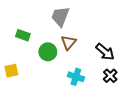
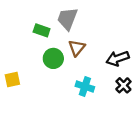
green rectangle: (23, 35) -> (42, 30), moved
black arrow: (105, 52) -> (118, 58), turned 120

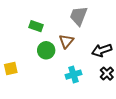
gray trapezoid: (67, 19) -> (79, 16), moved
cyan cross: (85, 86) -> (73, 75), turned -35

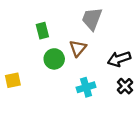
green rectangle: (36, 26) -> (42, 31), turned 56

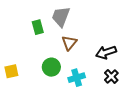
gray trapezoid: (92, 19) -> (61, 17), moved
green circle: (54, 59) -> (51, 67), moved

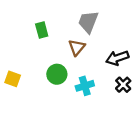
gray trapezoid: (61, 17) -> (88, 22), moved
yellow square: (11, 71) -> (13, 79), turned 32

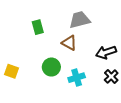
gray trapezoid: (88, 22) -> (80, 20), turned 55
brown triangle: (77, 47) -> (69, 43), turned -42

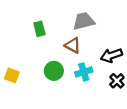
cyan cross: (77, 78) -> (84, 72), moved

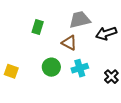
green rectangle: (39, 29) -> (38, 27), turned 32
black arrow: (111, 55) -> (106, 33), moved

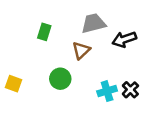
brown triangle: (69, 43) -> (81, 50), turned 49
cyan cross: (80, 68) -> (107, 91), moved

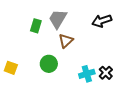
gray trapezoid: (94, 23) -> (58, 19), moved, turned -45
black arrow: (124, 39) -> (102, 21), moved

